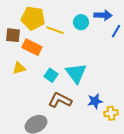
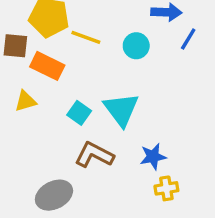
cyan circle: (81, 22) -> (136, 46), moved
yellow cross: (111, 113) -> (166, 188), moved

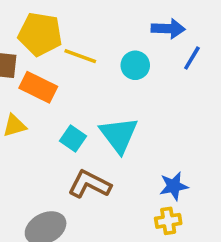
blue star: (153, 157) -> (174, 186), moved

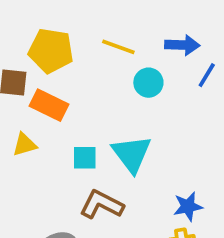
yellow line: (80, 56) -> (118, 47), moved
cyan square: (73, 138) -> (85, 158), turned -35

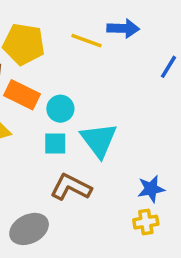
blue arrow: (182, 45) -> (123, 28), moved
cyan circle: (148, 83) -> (60, 109), moved

